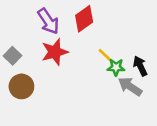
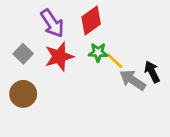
gray square: (13, 56) -> (23, 54), moved
green star: (116, 67) -> (98, 52), moved
gray arrow: (130, 86) -> (133, 80), moved

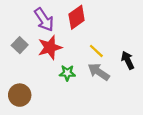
green star: (98, 52) -> (67, 73), moved
gray arrow: (133, 80) -> (99, 72), moved
brown circle: (23, 94) -> (20, 95), moved

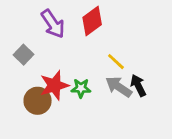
red star: (50, 47) -> (54, 85), moved
black arrow: (128, 60) -> (138, 85), moved
brown circle: (20, 95) -> (38, 101), moved

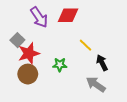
red diamond: (92, 21) -> (68, 15), turned 35
red star: (54, 85) -> (29, 53), moved
gray arrow: (119, 87) -> (96, 84), moved

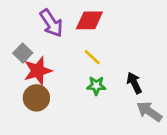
yellow line: (86, 45) -> (92, 57), moved
green star: (60, 65) -> (96, 86), moved
gray arrow: (96, 84) -> (149, 111), moved

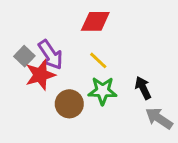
purple arrow: (51, 23) -> (50, 55), moved
green star: (96, 86) -> (103, 91), size x1.4
brown circle: (36, 98) -> (69, 104), moved

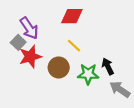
purple arrow: (50, 55) -> (29, 28), moved
green star: (103, 91) -> (88, 74), moved
brown circle: (69, 104) -> (59, 67), moved

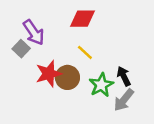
red star: (30, 57) -> (49, 74), moved
green star: (88, 74) -> (101, 85), turned -30
gray arrow: (120, 89) -> (124, 100), moved, turned -85

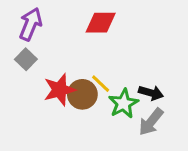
purple arrow: (34, 32) -> (30, 24), moved, turned -124
yellow line: (85, 52) -> (101, 84), moved
black arrow: (124, 76) -> (151, 93), turned 132

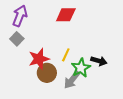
yellow line: (101, 84) -> (66, 55), turned 72
brown circle: (82, 94) -> (47, 73), moved
gray arrow: (151, 122) -> (72, 80), moved

